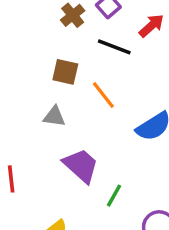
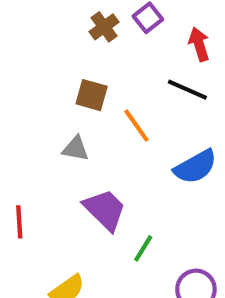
red arrow: (151, 26) -> (199, 44), turned -68
black line: (114, 47) -> (187, 90), moved

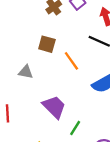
gray triangle: (75, 149) -> (26, 72), moved

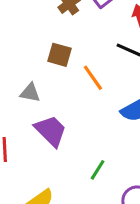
purple trapezoid: (54, 107) -> (51, 131), moved

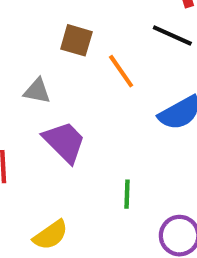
green line: (98, 170) -> (127, 194), turned -30

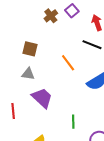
brown square: (76, 40) -> (30, 49), moved

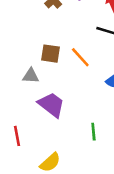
brown square: (30, 49) -> (50, 54), moved
red line: (13, 111) -> (17, 136), moved

